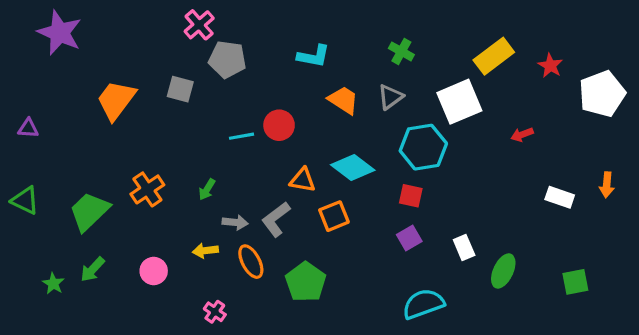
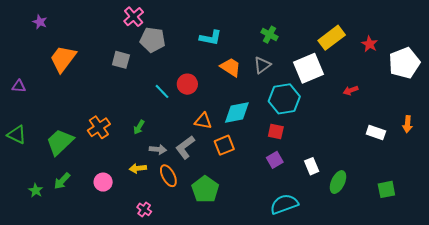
purple star: (60, 33) -> (40, 22), size x0.5
orange trapezoid: (116, 100) -> (63, 59), moved
cyan line: (241, 136) -> (162, 91), turned 56
cyan diamond: (353, 168) -> (237, 112), turned -48

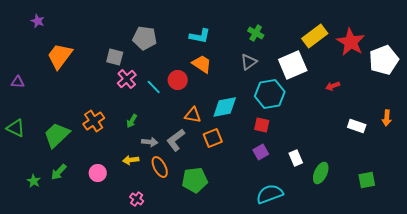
pink cross: (134, 17) -> (127, 79), moved
red star: (370, 44) -> (351, 42), size x1.8
orange trapezoid: (231, 67) -> (202, 64), moved
green pentagon: (205, 189) -> (195, 180), turned 30

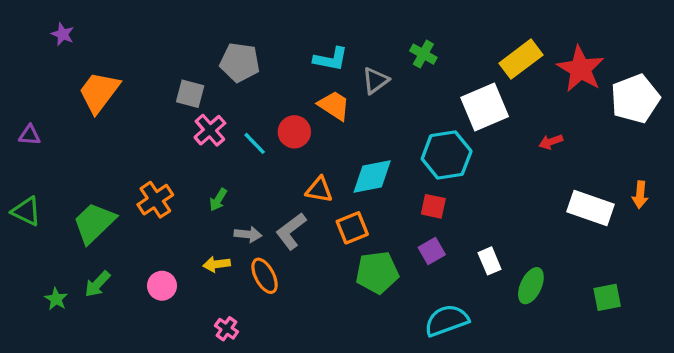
gray triangle: (249, 62) -> (375, 81), moved
white rectangle: (357, 126) -> (591, 208), size x1.5
green pentagon: (195, 180) -> (377, 272), moved

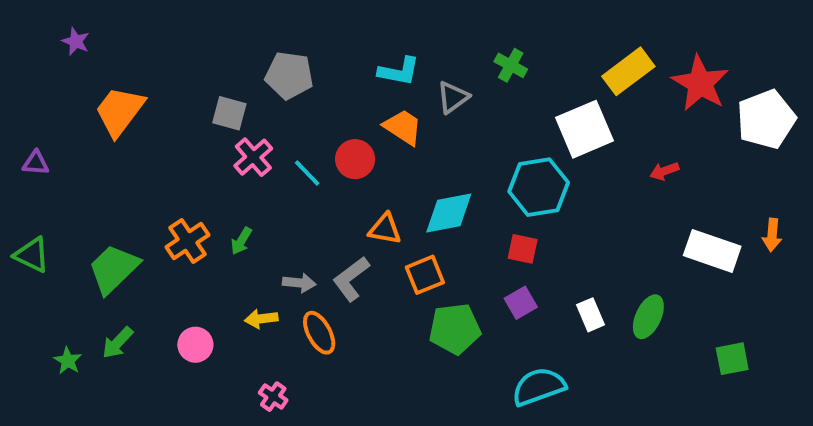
green arrow: (218, 200) -> (241, 241), moved
green ellipse: (531, 286) -> (648, 317), moved

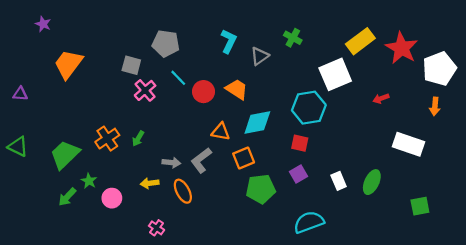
cyan L-shape: (399, 71) -> (229, 41), turned -75
orange trapezoid: (403, 127) -> (237, 89), moved
cyan line: (307, 173) -> (178, 78), moved
orange arrow: (772, 235) -> (435, 106), moved
green star: (68, 361) -> (89, 181), moved

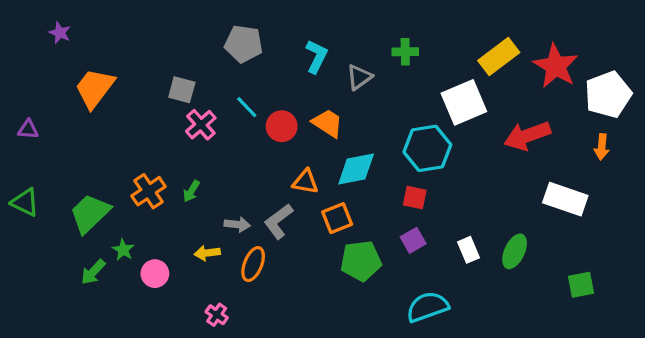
green cross: (293, 38) -> (405, 52), turned -30
gray pentagon: (166, 43) -> (244, 44), moved
red arrow: (381, 98) -> (527, 136), size x2.0
orange ellipse: (183, 191) -> (253, 264), turned 50

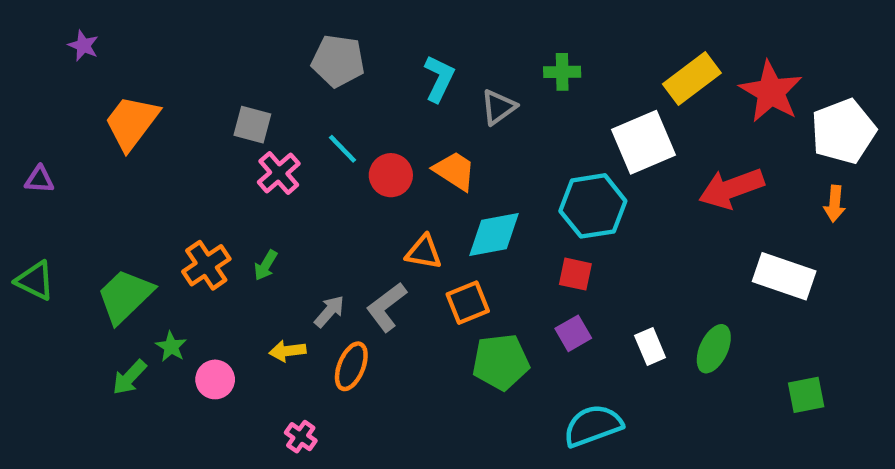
gray arrow: (237, 224) -> (329, 311), turned -55

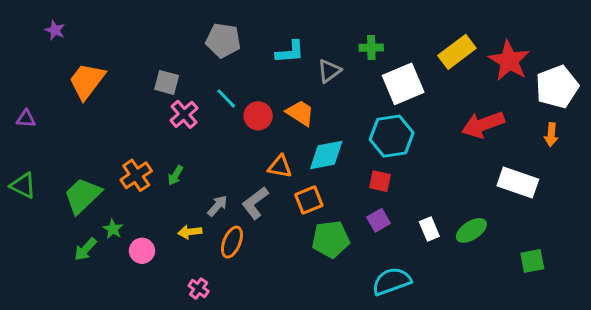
cyan L-shape: (439, 79) -> (290, 52), turned 60
white square: (643, 142) -> (403, 84), moved
green ellipse: (714, 349) -> (471, 230), turned 32

